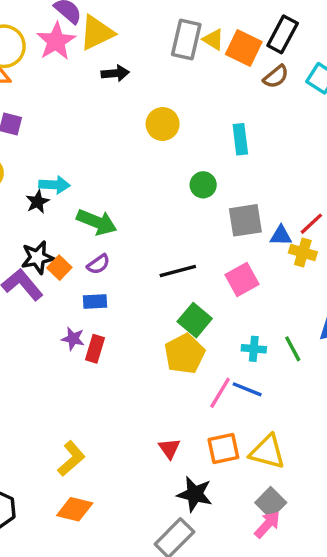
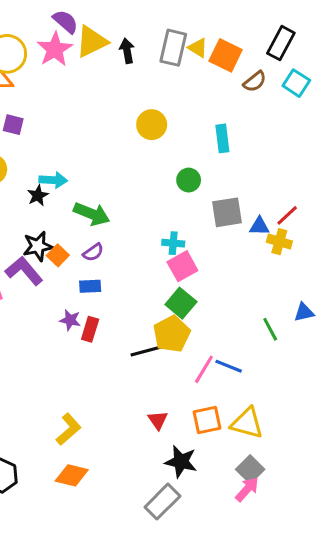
black rectangle: (283, 34) -> (281, 43), moved
black arrow: (115, 73) -> (127, 51), moved, turned -95
black line: (178, 271) -> (147, 351), moved
pink square: (242, 279) -> (182, 266), moved
cyan cross: (254, 349) -> (173, 243), moved

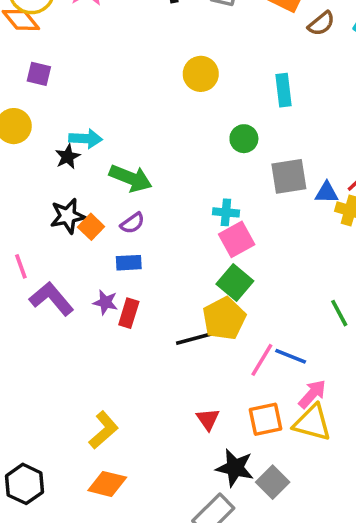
purple L-shape: (24, 271) -> (51, 299), moved
gray square: (250, 469) -> (273, 482), moved
pink arrow: (247, 489) -> (312, 394), moved

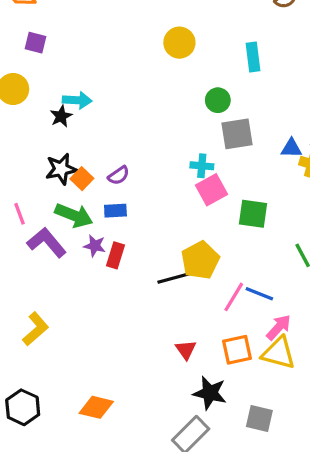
gray square: (289, 176) -> (237, 134), moved
green arrow: (131, 178) -> (74, 215), moved
green square: (235, 283) -> (253, 214), moved, turned -32
yellow L-shape: (104, 430) -> (35, 329), moved
gray square: (273, 482) -> (259, 418), moved, turned -32

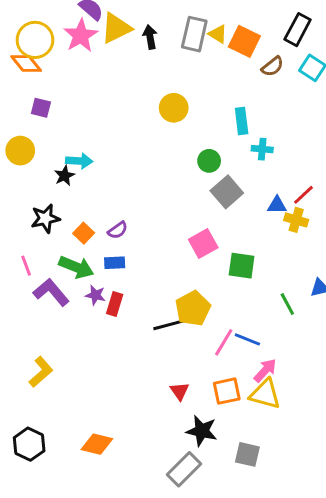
gray square: (237, 134) -> (227, 192), turned -32
cyan cross: (202, 166) -> (262, 149), moved
black star: (61, 169) -> (45, 218), moved

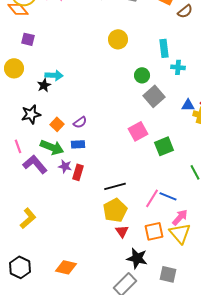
green square: (242, 266) -> (164, 146), turned -30
yellow pentagon: (193, 308) -> (115, 210), moved
yellow triangle: (265, 394) -> (180, 233), turned 35

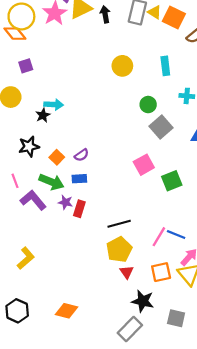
purple square: (28, 39) -> (26, 66), turned -32
cyan rectangle: (164, 48) -> (165, 66), moved

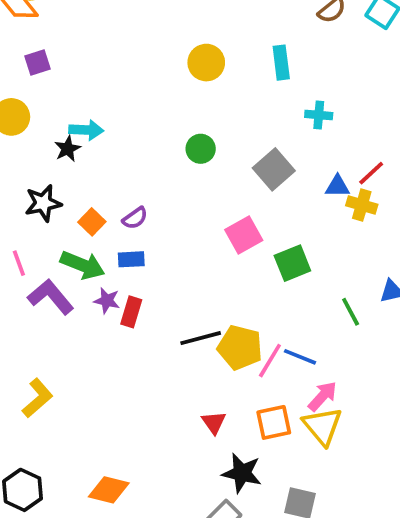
green circle: (148, 105) -> (201, 149), moved
yellow pentagon: (119, 250) -> (240, 347), moved, turned -30

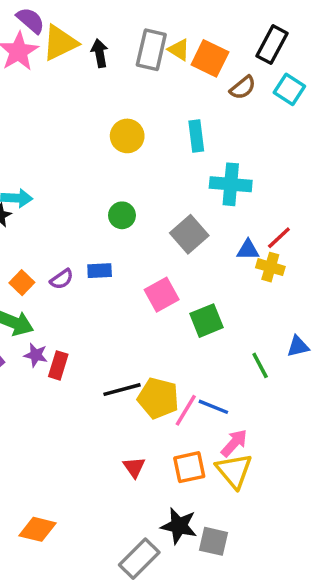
cyan cross: (319, 115) -> (231, 184), size x1.6
blue rectangle: (131, 259) -> (100, 271), moved
black star: (242, 473) -> (179, 526), moved

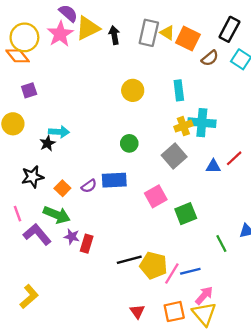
yellow cross: (270, 267) -> (183, 126), moved, turned -36
blue rectangle: (100, 271) -> (114, 180), size x1.5
blue line: (213, 407) -> (190, 271), turned -36

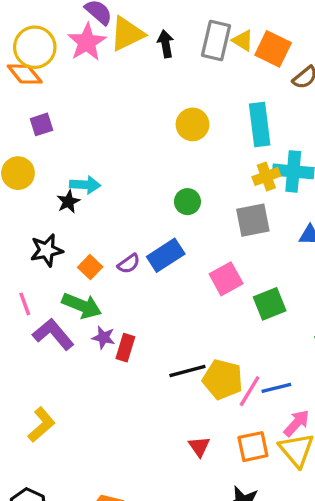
cyan rectangle: (179, 90) -> (260, 124), size x1.4
gray square: (174, 156) -> (253, 220), turned 30
blue rectangle: (114, 180) -> (166, 255), turned -30

